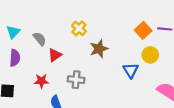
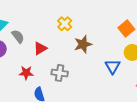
gray semicircle: (40, 39) -> (18, 36), moved

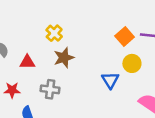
brown star: (83, 44) -> (64, 58), moved
red triangle: (40, 48) -> (27, 62), turned 32

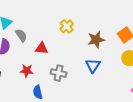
brown star: (64, 58) -> (96, 40), moved
blue triangle: (110, 80) -> (93, 66), moved

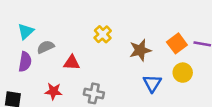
gray semicircle: (21, 35) -> (46, 47), turned -80
blue triangle: (93, 66) -> (152, 83), moved

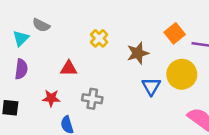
orange square: (177, 43) -> (175, 33), moved
gray semicircle: (46, 47) -> (41, 25), moved, turned -126
yellow circle: (183, 73) -> (182, 74), size x1.5

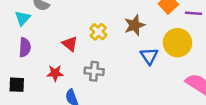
yellow cross: (99, 38) -> (98, 32), moved
red triangle: (69, 68) -> (70, 44), turned 42

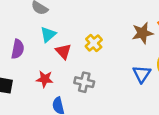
cyan triangle: (23, 18) -> (48, 34), moved
brown star: (135, 25) -> (143, 33), moved

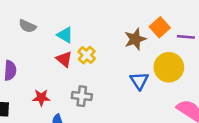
cyan triangle: (48, 34) -> (65, 35), moved, turned -42
red triangle: (63, 51) -> (64, 59), moved

